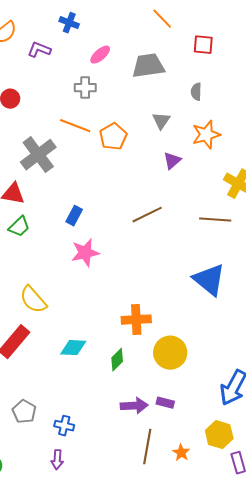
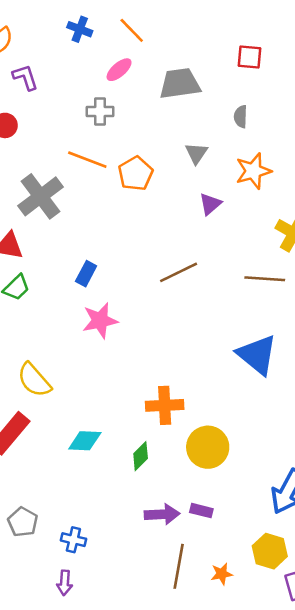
orange line: (162, 19) -> (132, 30), moved
purple L-shape: (39, 50) -> (25, 77), moved, turned 50
orange star: (181, 453) -> (222, 574), turned 30

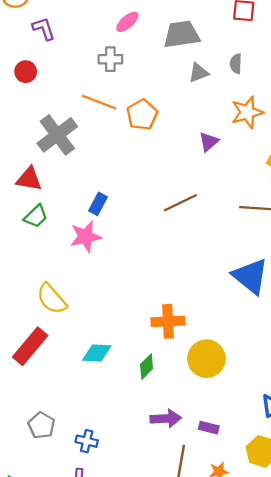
gray triangle: (196, 153) -> (199, 73), moved, turned 35
pink star: (100, 321) -> (86, 237), moved
purple rectangle: (201, 511) -> (209, 428), moved

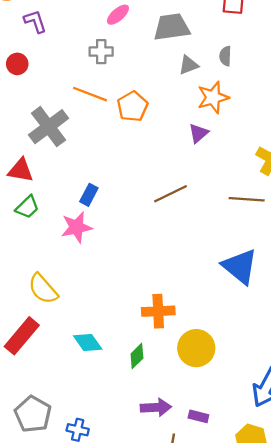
orange star: (247, 112) -> (213, 97), moved
cyan diamond: (97, 353) -> (88, 343), turned 52
gray pentagon: (41, 425) -> (33, 414), size x1.4

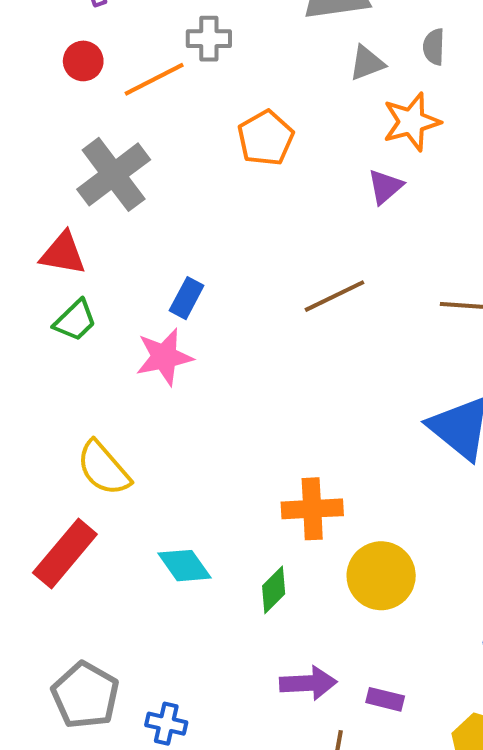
red circle: (17, 64) -> (83, 61), moved
orange line: (90, 94) -> (154, 79), moved, turned -48

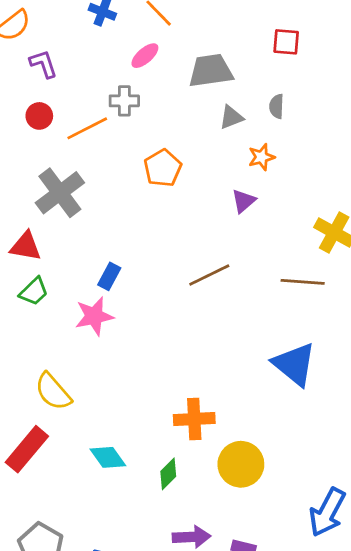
orange star: (412, 122) -> (261, 157), size x0.7

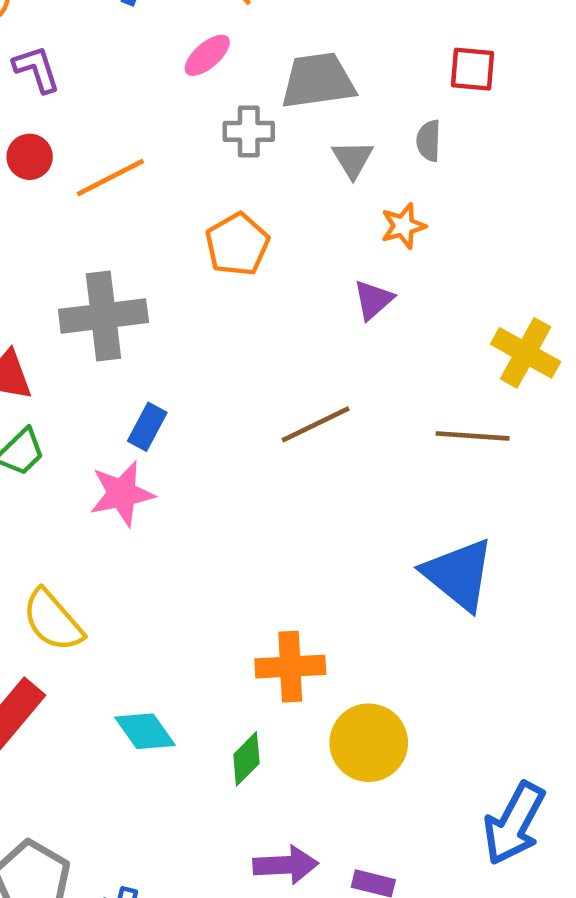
red square: (286, 42) -> (473, 69), moved
gray cross: (124, 101) -> (249, 131), moved
gray triangle: (231, 117) -> (353, 159), turned -40
gray cross: (60, 193) -> (103, 316), moved, turned 30

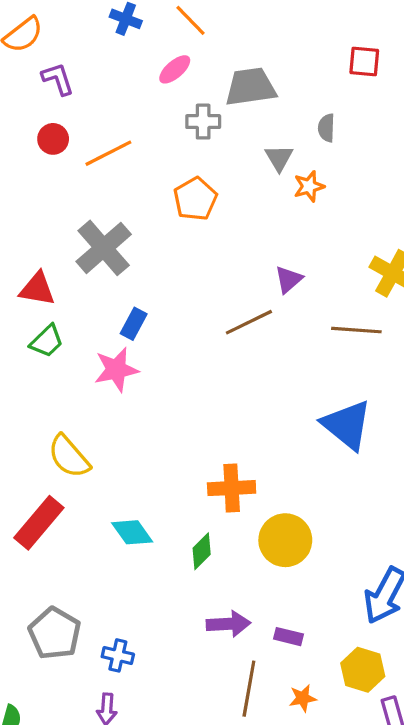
red square: (473, 69) -> (364, 62), moved
gray triangle: (353, 159) -> (279, 158), moved
purple triangle: (373, 300) -> (288, 280), moved
gray cross: (103, 316) -> (104, 248), turned -34

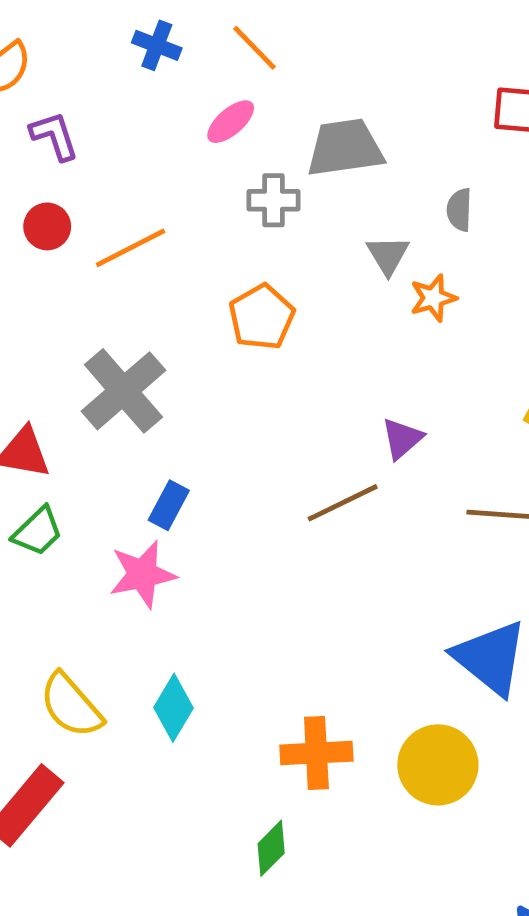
cyan diamond: (132, 532) -> (173, 708), moved, turned 66
yellow circle: (285, 540) -> (438, 765), moved

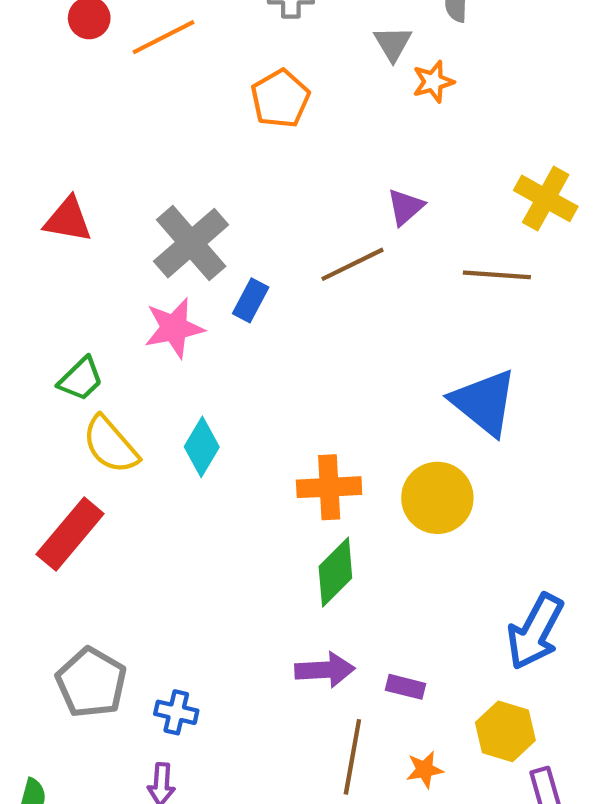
gray cross: (123, 391) -> (191, 243), moved
blue rectangle: (169, 505) -> (251, 300), moved
green trapezoid: (38, 531) -> (81, 379), moved
green diamond: (271, 848) -> (335, 572), moved, size x1.4

